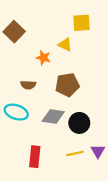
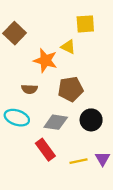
orange star: (43, 58) -> (45, 61), size x1.5
black circle: (79, 123) -> (91, 120), moved
red rectangle: (35, 157) -> (45, 150), moved, turned -42

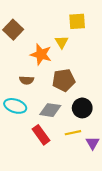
yellow triangle: (68, 47) -> (62, 42), turned 32
yellow line: (79, 161) -> (73, 133), moved

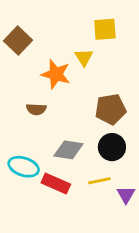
brown pentagon: (64, 80) -> (111, 109), moved
cyan ellipse: (15, 106) -> (24, 167), moved
red rectangle: (41, 135) -> (56, 184), turned -30

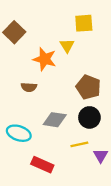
brown pentagon: (111, 109) -> (88, 87), turned 30
red rectangle: (56, 184) -> (42, 165), moved

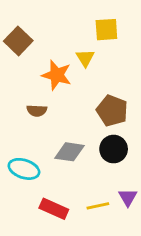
yellow line: (79, 144) -> (98, 206), moved

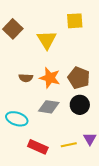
yellow triangle: (85, 58) -> (47, 40), moved, size x1.5
orange star: (57, 75) -> (50, 78), moved

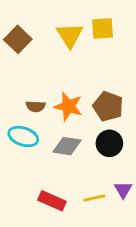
yellow triangle: (47, 40) -> (70, 35), moved
cyan ellipse: (17, 119) -> (23, 136), moved

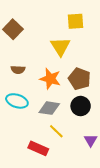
yellow triangle: (70, 35) -> (60, 46), moved
brown semicircle: (36, 106) -> (18, 70), moved
yellow line: (94, 198) -> (56, 131), moved, turned 56

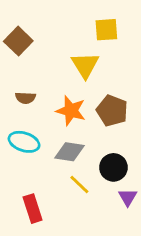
black circle: (81, 106) -> (113, 167), moved
red rectangle: (38, 148) -> (33, 209), moved, turned 48

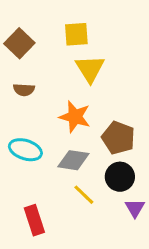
yellow square: (106, 30) -> (76, 34), moved
brown semicircle: (25, 98) -> (24, 90), moved
brown pentagon: (112, 111) -> (118, 138), moved

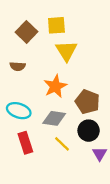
brown square: (19, 43) -> (26, 32), moved
orange star: (75, 117) -> (55, 86), turned 30
red rectangle: (34, 220) -> (25, 143), moved

